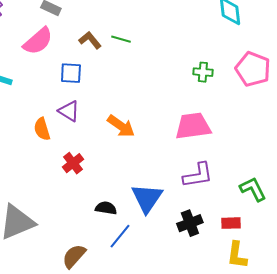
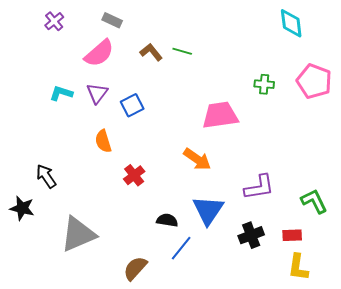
blue square: (71, 73) -> (132, 105), moved, turned -30
purple triangle: (69, 111) -> (97, 93), moved, turned 35
orange arrow: (121, 126) -> (197, 159), moved
pink trapezoid: (193, 126) -> (220, 115), moved

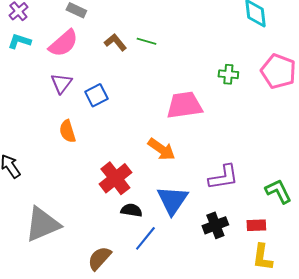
cyan L-shape: (61, 93) -> (19, 41), moved
red cross: (134, 175) -> (115, 178), moved, size x1.5

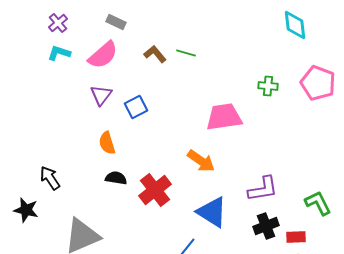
blue triangle: (172, 200) -> (212, 212), turned -32
black semicircle: (131, 210) -> (116, 178), moved
black cross: (215, 225) -> (266, 226), moved

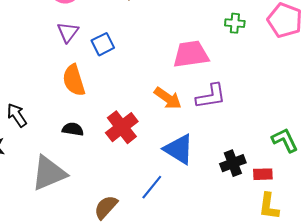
orange semicircle: (107, 143) -> (74, 80), size x1.4
black semicircle: (116, 178) -> (73, 129), moved
purple L-shape: (263, 189) -> (211, 96), moved

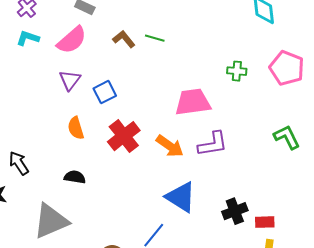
orange semicircle: (74, 80) -> (76, 128), size x0.7
red cross: (122, 127) -> (124, 136), moved
green L-shape: (285, 140) -> (287, 137), moved

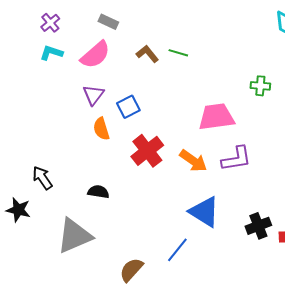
orange semicircle: (76, 128) -> (101, 129), moved

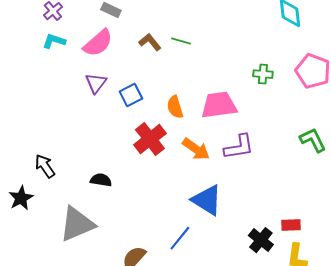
orange semicircle: (101, 129) -> (175, 107), moved
black star: (18, 210) -> (21, 198), turned 30
black cross: (258, 226) -> (261, 240), moved, turned -30

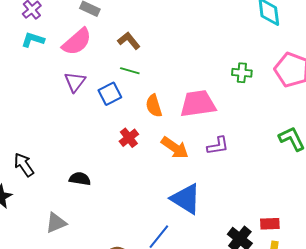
green line: (181, 41) -> (130, 71), moved
red cross: (150, 139) -> (129, 138), size x0.6
purple L-shape: (239, 147) -> (218, 146), size x0.7
gray triangle: (77, 224) -> (56, 223), size x0.6

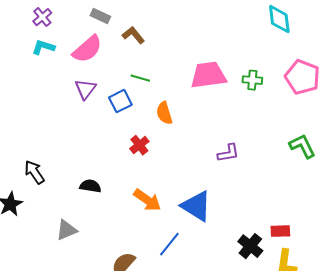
brown L-shape: (129, 41) -> (133, 35), moved
pink trapezoid: (198, 104) -> (208, 75), moved
orange arrow: (175, 148) -> (147, 200), moved

